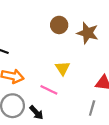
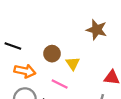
brown circle: (59, 25) -> (52, 54), moved

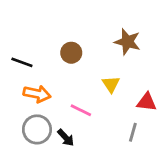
brown circle: (52, 54) -> (71, 53), moved
yellow triangle: (73, 63) -> (111, 84), moved

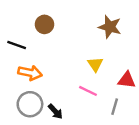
brown circle: (71, 53) -> (44, 24), moved
pink line: (81, 110) -> (88, 91), moved

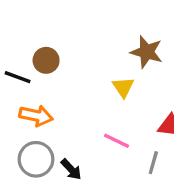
brown circle: (44, 24) -> (46, 60), moved
yellow triangle: (95, 64) -> (123, 87), moved

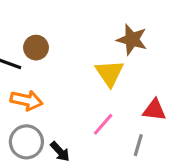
yellow triangle: (123, 87) -> (110, 73), size x1.4
pink line: (116, 141) -> (103, 124), turned -75

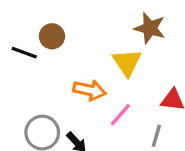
orange arrow: (26, 100) -> (89, 90), moved

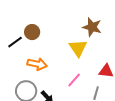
black line: (24, 53) -> (15, 42), turned -56
orange arrow: (89, 90) -> (37, 64), moved

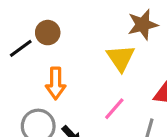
brown star: (92, 27) -> (143, 25), turned -30
orange arrow: (37, 64) -> (56, 83), turned 78

